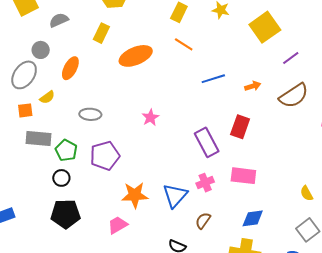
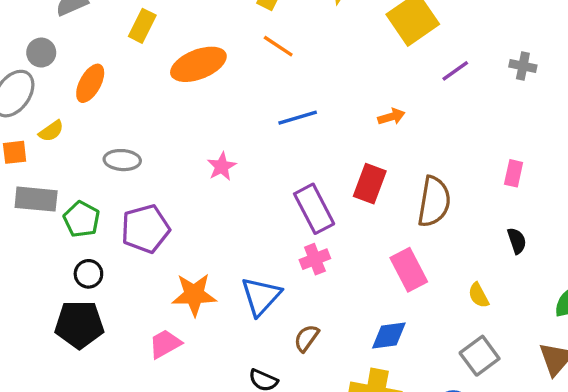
blue line: (213, 79) -> (298, 118), moved
brown semicircle: (294, 96) -> (434, 202), moved, turned -48
pink rectangle: (243, 176) -> (409, 270), moved, turned 55
black circle: (61, 178) -> (88, 274), moved
pink cross: (205, 183) -> (315, 259), moved

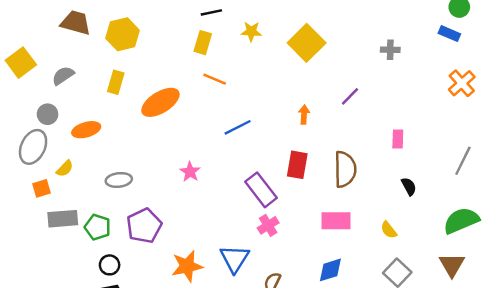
gray cross: (523, 66) -> (390, 50), moved
purple line: (455, 71) -> (350, 96), moved
orange ellipse: (90, 83) -> (86, 130), turned 56
orange arrow: (391, 117) -> (304, 115), turned -60
pink rectangle: (409, 270) -> (336, 221), turned -52

